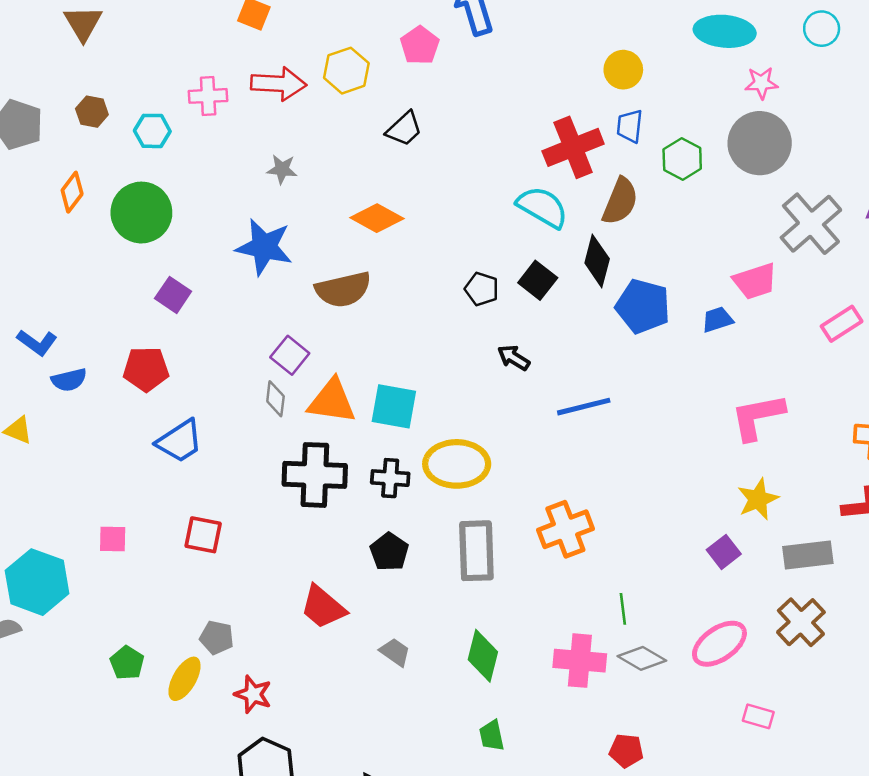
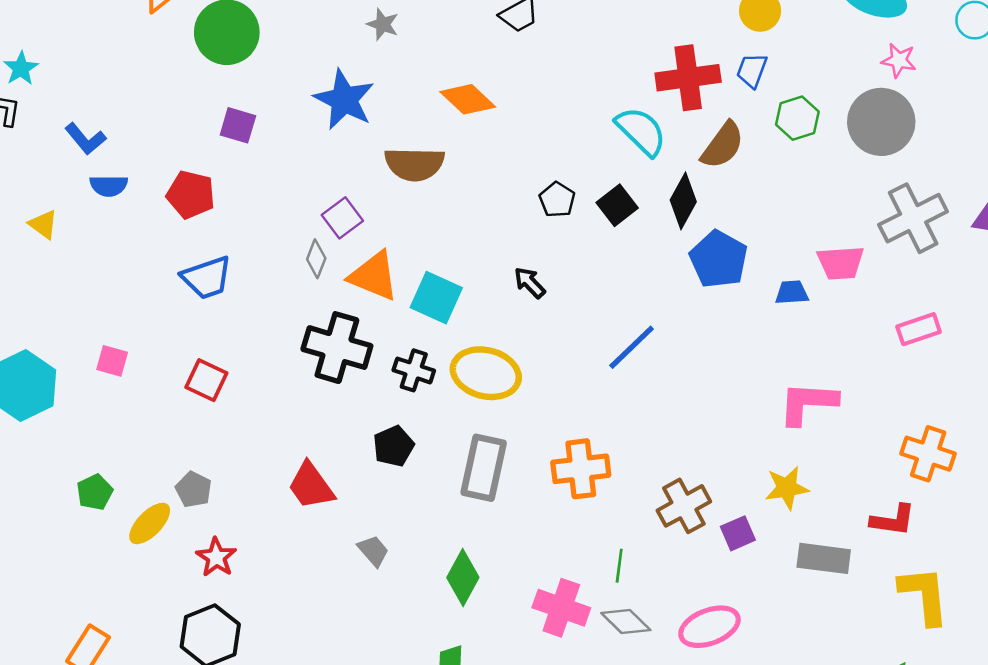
purple square: (173, 295) -> (238, 125), turned -32
black arrow: (514, 358) -> (530, 283), moved
blue line: (584, 407) -> (632, 347), turned -44
brown cross: (801, 622) -> (684, 506), moved

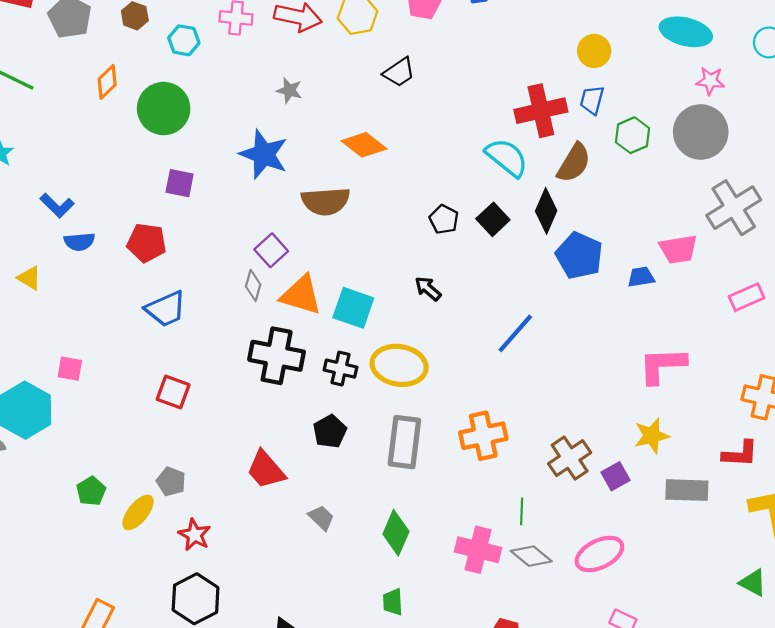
pink square: (112, 361) -> (70, 369), moved

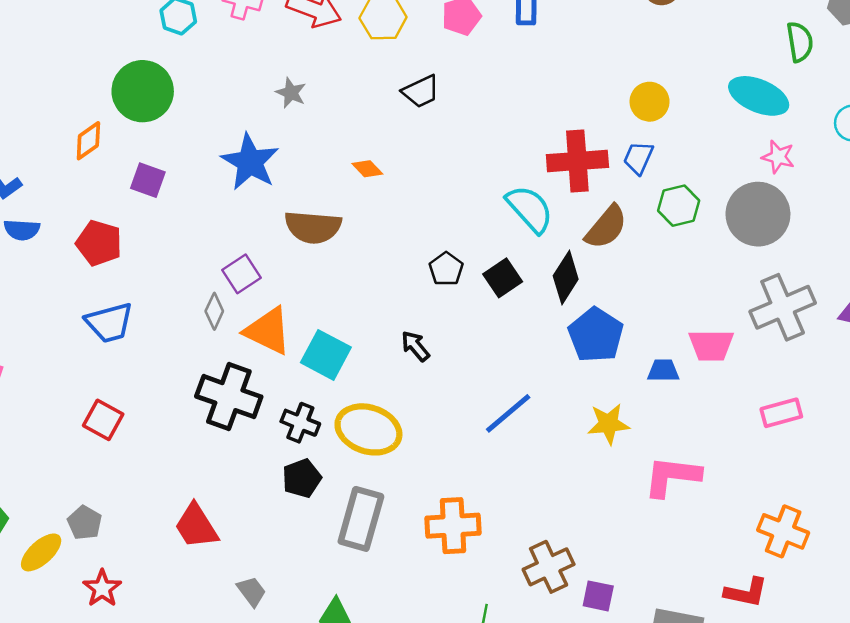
orange diamond: (107, 82) -> (88, 141), moved
orange diamond: (364, 145) -> (367, 169), size x0.6
black pentagon: (330, 431) -> (302, 478), moved
yellow star: (652, 436) -> (608, 424), moved
purple square: (615, 476) -> (598, 596), turned 32

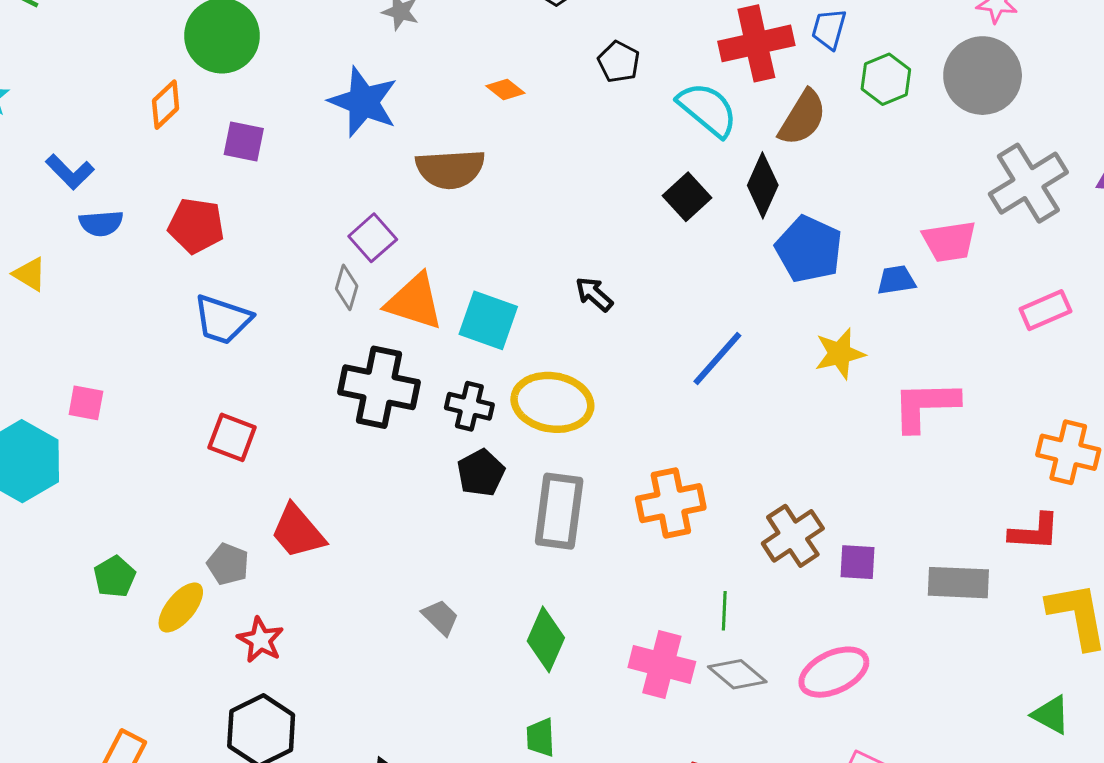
black pentagon: (446, 269) -> (619, 62), moved
blue trapezoid: (109, 323) -> (223, 320), turned 42
red trapezoid: (196, 526) -> (298, 532), moved

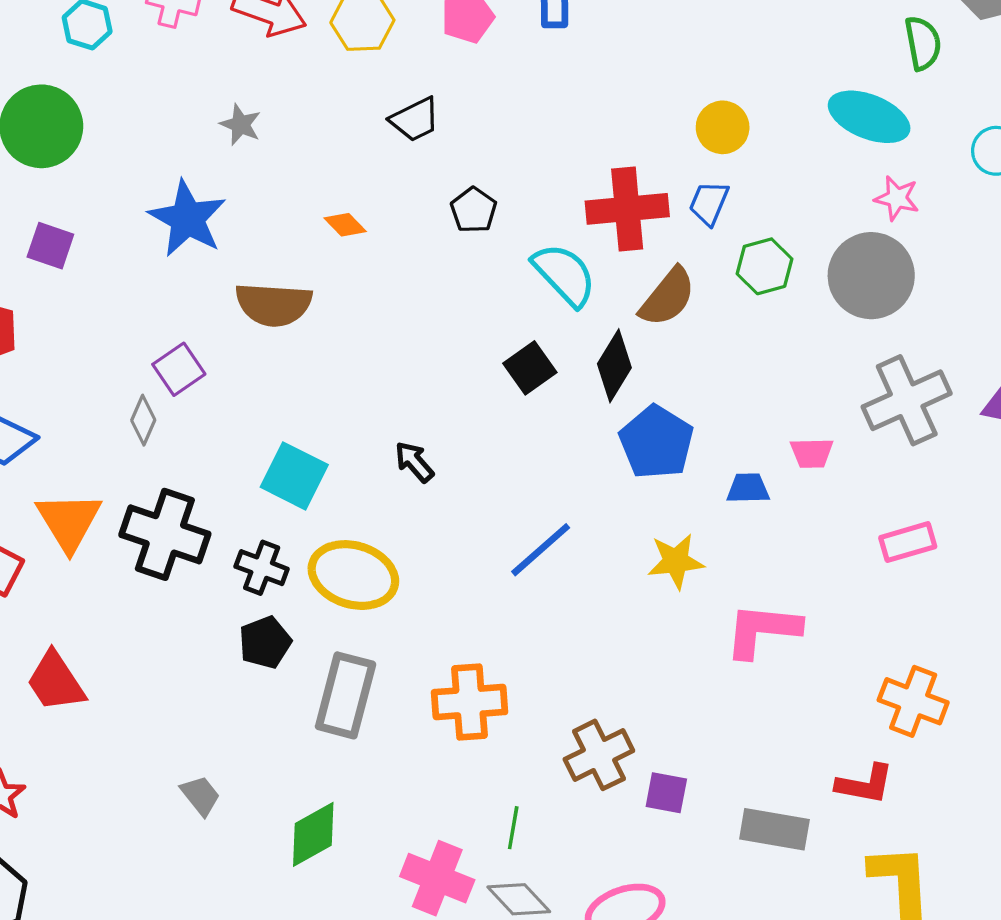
pink trapezoid: (949, 241) -> (812, 453), size x0.7
orange triangle: (414, 302) -> (69, 521), moved, turned 34
green diamond: (546, 639) -> (313, 834), turned 30

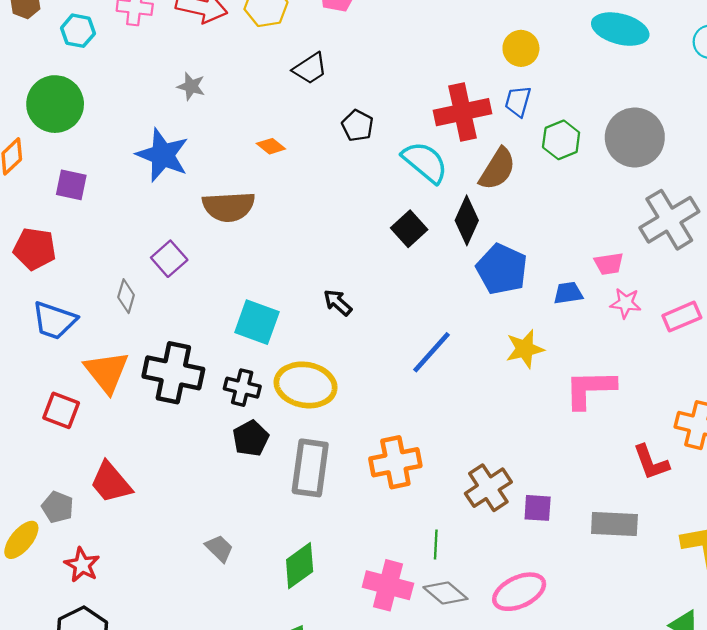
pink star: (897, 198) -> (626, 303), moved
gray diamond: (143, 420) -> (126, 296), moved
red L-shape: (865, 784) -> (651, 462), moved, turned 66

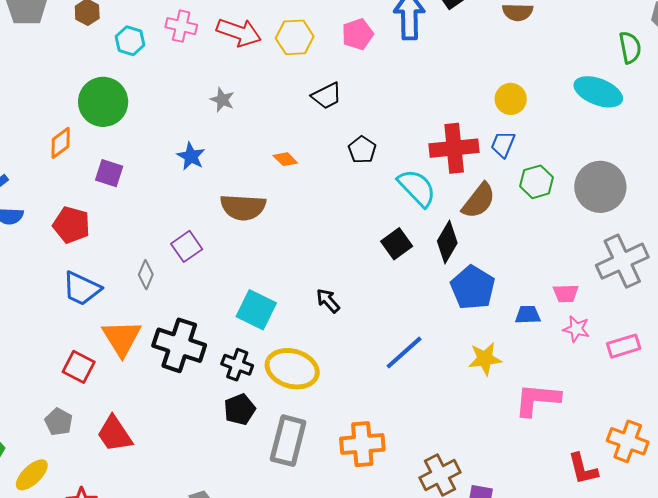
blue star: (163, 155) -> (191, 156), size x0.6
gray pentagon: (58, 507) -> (59, 422), moved

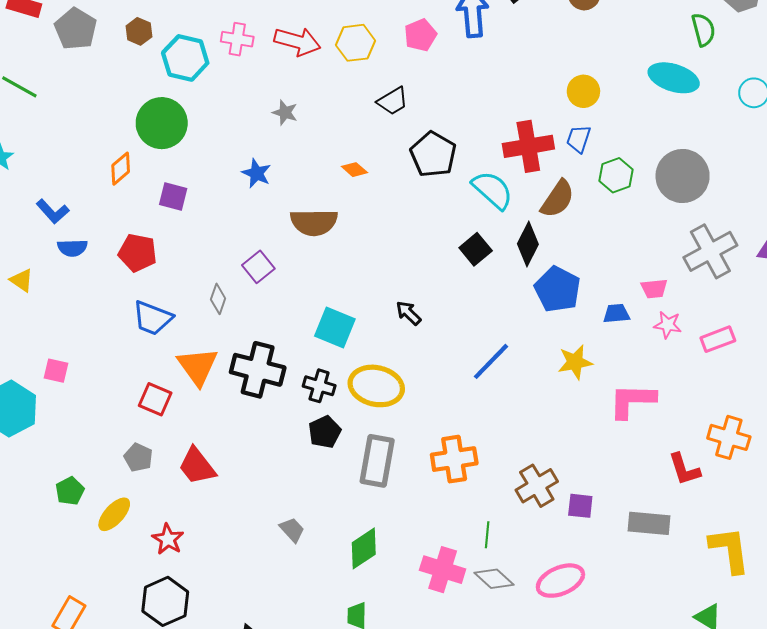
cyan hexagon: (130, 41) -> (185, 58), size x1.5
black pentagon: (362, 150) -> (433, 154), size x1.6

